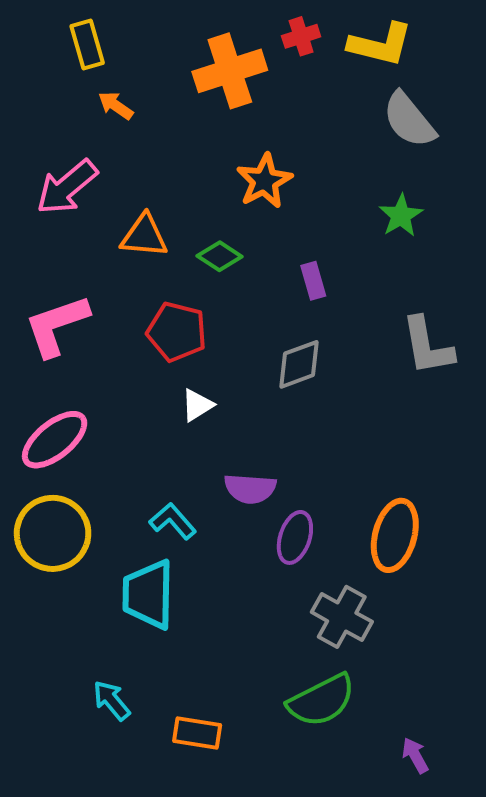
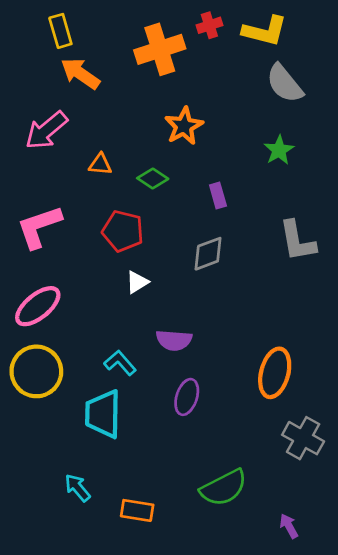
orange arrow: (116, 106) -> (80, 74), size x1.6
orange triangle: (144, 236) -> (100, 164), size x0.7
purple ellipse: (295, 537) -> (187, 397), moved
gray cross: (342, 617) -> (303, 438), moved

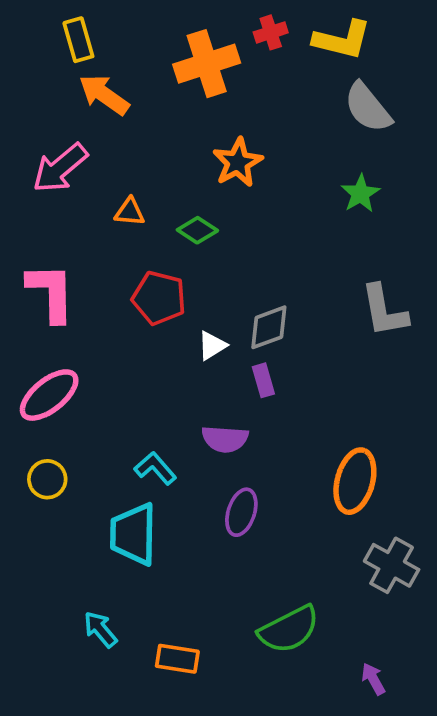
purple rectangle: (218, 196) -> (263, 380), moved
pink L-shape: (39, 227) -> (51, 292), turned 108
white triangle: (137, 282) -> (212, 346), moved
yellow circle: (36, 371) -> (47, 479), size x0.6

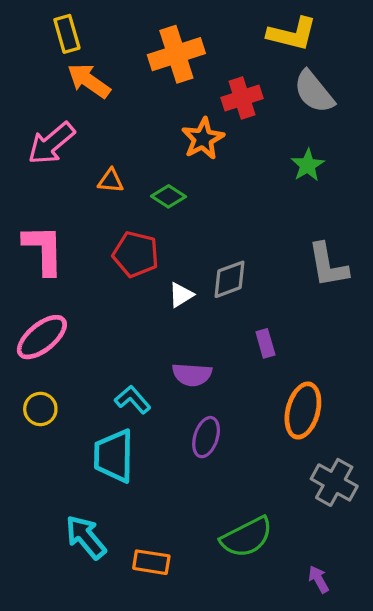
red cross: (271, 32) -> (242, 98), moved, size x1.4
purple rectangle: (263, 380) -> (265, 343), moved
cyan arrow: (100, 629) -> (86, 537), size x1.4

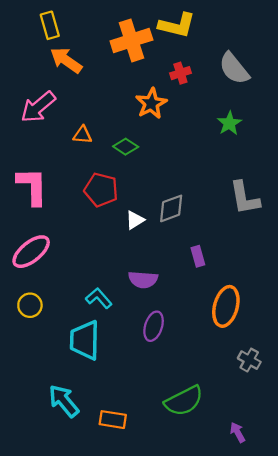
yellow L-shape: (292, 34) -> (177, 25), moved
red cross: (242, 98) -> (180, 73), size x0.7
gray cross: (334, 482) -> (249, 360), size x0.7

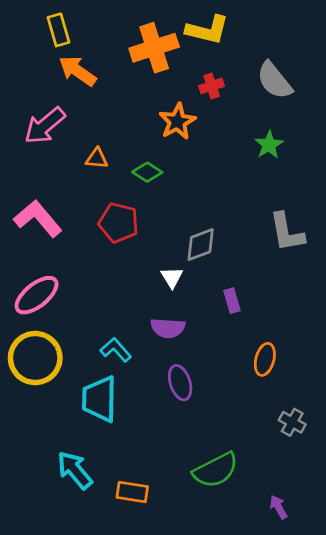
pink L-shape: (32, 186) -> (38, 219), turned -39
white triangle: (135, 220) -> (172, 277), moved, turned -30
yellow circle: (30, 305) -> (35, 358), size x1.8
orange ellipse: (226, 306) -> (265, 359), size x0.7
purple ellipse: (154, 326) -> (180, 383), turned -36

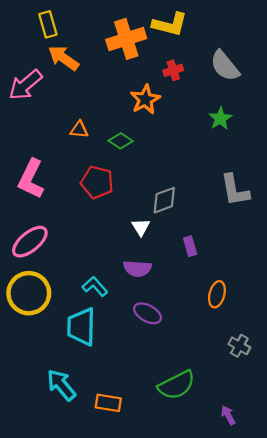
pink arrow: (45, 126) -> (25, 85), moved
pink L-shape: (38, 219) -> (31, 179), turned -114
purple ellipse: (180, 383) -> (147, 313), turned -44

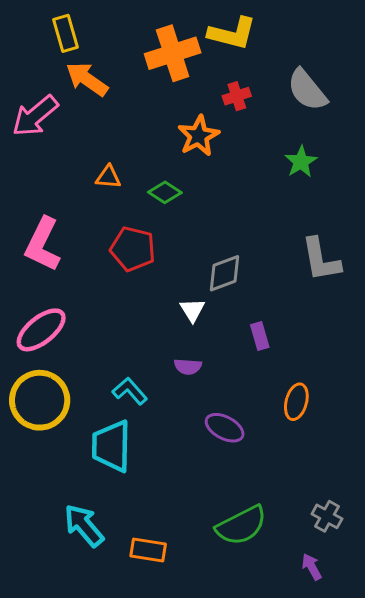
purple semicircle: (137, 269) -> (188, 367), size x0.7
purple ellipse: (147, 313) -> (225, 428), moved
gray cross: (239, 346) -> (327, 516), moved

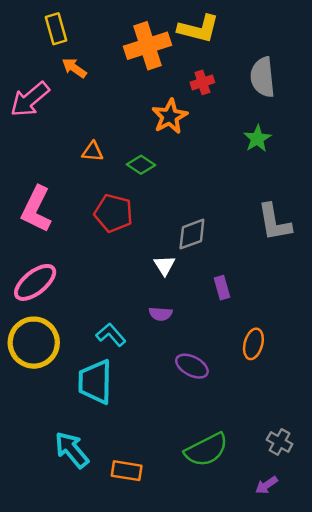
orange arrow: (87, 79) -> (74, 68), size x0.7
gray semicircle: (307, 90) -> (263, 77), turned 33
purple arrow: (312, 567) -> (266, 485), turned -95

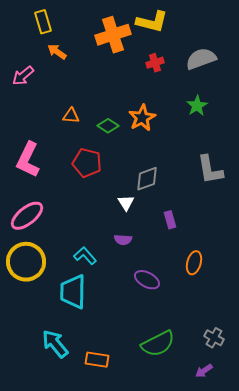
gray semicircle: (263, 77) -> (201, 59), turned 76
pink arrow: (30, 99) -> (23, 76), size x0.7
orange star: (170, 116) -> (142, 118), moved

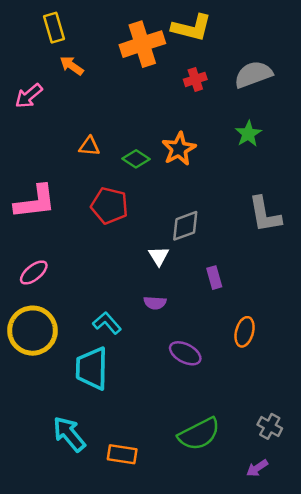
pink L-shape: (28, 160) -> (35, 202), turned -123
pink ellipse: (27, 216) -> (34, 273), size x0.7

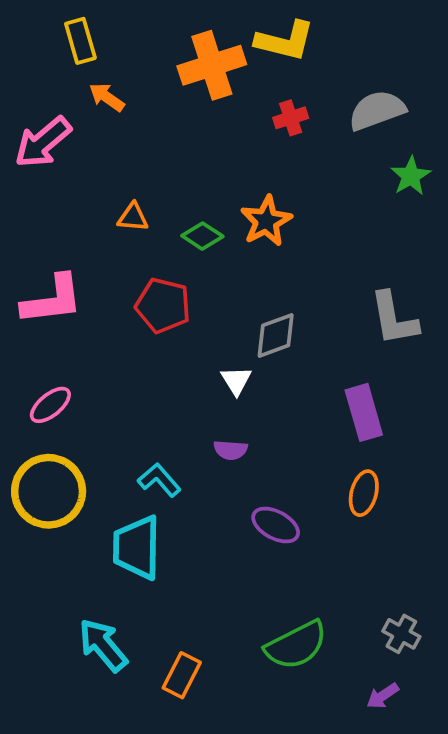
pink arrow: (29, 96) -> (43, 142), size x1.4
green star: (248, 134) -> (411, 176), moved
purple rectangle: (214, 278) -> (364, 412), moved, size x1.6
orange rectangle: (122, 454) -> (182, 675), turned -72

